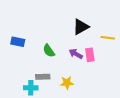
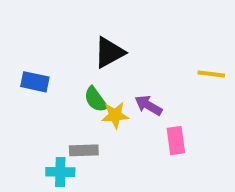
black triangle: (81, 27) -> (109, 52), moved
pink rectangle: (90, 55) -> (176, 141), moved
yellow star: (67, 83) -> (115, 115), moved

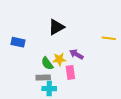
green semicircle: (96, 99) -> (47, 63), moved
pink rectangle: (176, 141) -> (70, 72), moved
cyan cross: (60, 172) -> (49, 89), moved

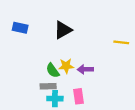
blue rectangle: (18, 42) -> (20, 28), moved
purple arrow: (76, 54) -> (85, 69), moved, turned -32
pink rectangle: (70, 72) -> (79, 96), moved

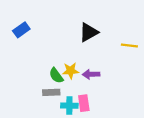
blue rectangle: (20, 28) -> (21, 30), turned -48
black triangle: (63, 30) -> (89, 32), moved
cyan cross: (55, 99) -> (69, 106), moved

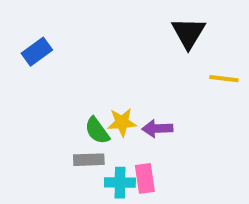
black triangle: (89, 32) -> (189, 33), moved, turned -30

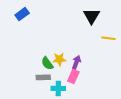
blue rectangle: (37, 52) -> (22, 14), moved
purple arrow: (157, 129) -> (76, 62), turned 112
pink rectangle: (145, 178) -> (73, 76), moved, turned 32

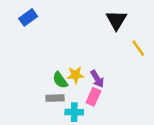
yellow line: (109, 38) -> (138, 48), turned 48
purple arrow: (76, 62) -> (97, 79), turned 128

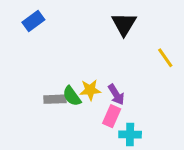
black triangle: (116, 20) -> (124, 24), moved
gray rectangle: (55, 98) -> (55, 99), moved
cyan cross: (74, 112) -> (130, 134), moved

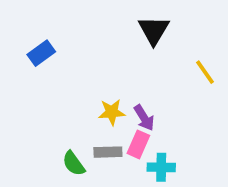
blue rectangle: (33, 21) -> (41, 53), moved
green semicircle: (72, 96) -> (74, 163), moved
gray rectangle: (55, 99) -> (108, 152), moved

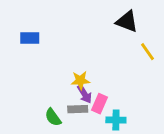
black triangle: (154, 30) -> (127, 22), moved, turned -40
blue rectangle: (41, 53) -> (30, 38), turned 36
purple arrow: (144, 118) -> (84, 94), moved

